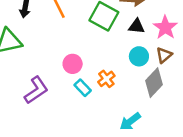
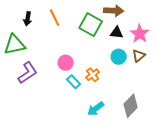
gray diamond: (154, 83) -> (131, 106), moved
purple L-shape: (36, 90) -> (28, 73), moved
cyan arrow: (130, 121) -> (96, 109), moved

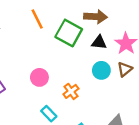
orange line: (55, 18) -> (37, 19), moved
cyan rectangle: (74, 82) -> (49, 114), moved

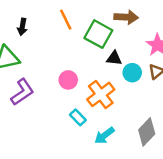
black triangle: (99, 42) -> (114, 58), moved
orange cross: (71, 91) -> (101, 94), size x1.6

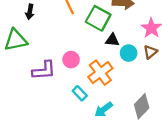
purple L-shape: (22, 92) -> (44, 70), moved, turned 30

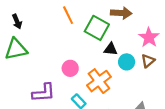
black arrow: (30, 12) -> (17, 22), moved, turned -32
purple L-shape: (44, 70) -> (44, 93), moved

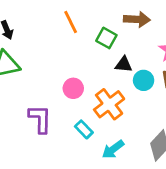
green square: (97, 28) -> (106, 38), size x0.7
purple L-shape: (44, 93) -> (40, 119), turned -85

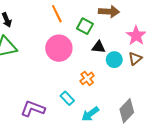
pink circle: (73, 88) -> (59, 48), moved, size x1.6
orange cross: (109, 104) -> (87, 78), size x0.6
purple L-shape: (40, 119) -> (33, 109), moved, turned -70

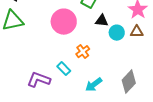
brown triangle: (135, 59) -> (137, 32), turned 40
orange cross: (87, 78) -> (83, 52), moved
cyan rectangle: (67, 98) -> (64, 69), moved

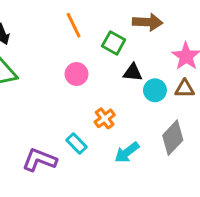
pink circle: (64, 22) -> (77, 74), size x0.6
gray diamond: (129, 82) -> (173, 138), moved
cyan arrow: (94, 85) -> (127, 152), moved

